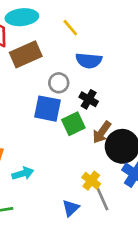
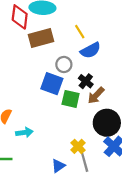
yellow line: (70, 28) -> (80, 32), moved
blue semicircle: (89, 61) -> (90, 50), turned -42
green square: (73, 124) -> (71, 99), turned 30
brown arrow: (102, 132) -> (96, 95), moved

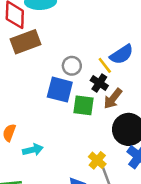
yellow line: (80, 32) -> (105, 65), moved
brown rectangle: (41, 38) -> (26, 42), moved
blue semicircle: (90, 50) -> (122, 54), moved

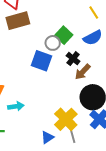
yellow line: (105, 65) -> (94, 13), moved
green square: (83, 105) -> (64, 35), moved, turned 30
yellow cross: (97, 160) -> (66, 119), size x1.6

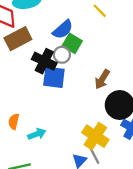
blue semicircle: (93, 38) -> (63, 29), moved
black cross: (73, 59) -> (44, 61), moved, size x1.5
gray line: (72, 134) -> (94, 155), moved

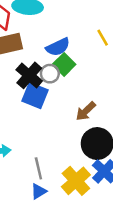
yellow cross: (95, 136) -> (76, 181), moved
gray line: (94, 155) -> (38, 168), moved

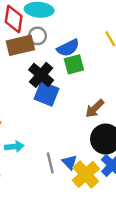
green square: (64, 64) -> (74, 64), turned 30
gray circle: (50, 74) -> (37, 36), moved
blue triangle: (39, 191) -> (70, 162), moved, turned -42

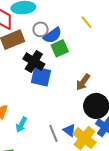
gray circle: (37, 36) -> (41, 29), moved
cyan arrow: (14, 147) -> (21, 125), turned 133

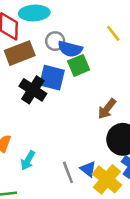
blue semicircle: (53, 35) -> (70, 49), turned 48
black cross: (34, 62) -> (33, 90), moved
blue square: (41, 76) -> (52, 78), moved

